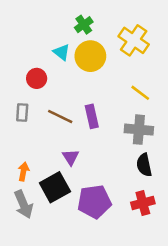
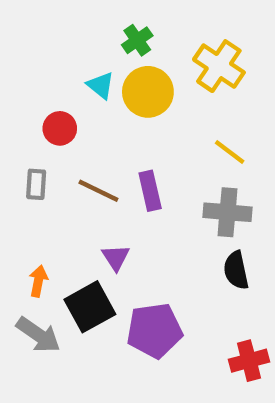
red cross: (143, 203) -> (249, 361), moved
gray arrow: (23, 204) -> (38, 335), turned -32

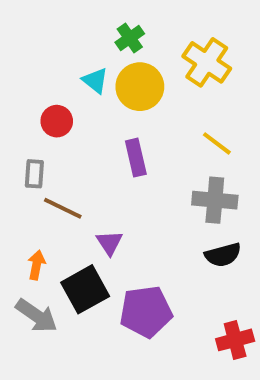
brown line: (98, 191) -> (63, 208), moved
purple rectangle: (150, 191) -> (136, 158), moved
black semicircle: (236, 270) -> (223, 255), turned -93

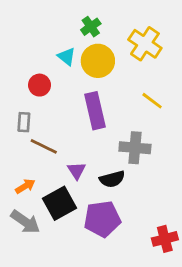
purple rectangle: (136, 158) -> (95, 111), size x1.4
gray cross: (215, 200) -> (135, 148), moved
black semicircle: (223, 255) -> (112, 179), moved
orange arrow: (36, 265) -> (25, 186), turned 48

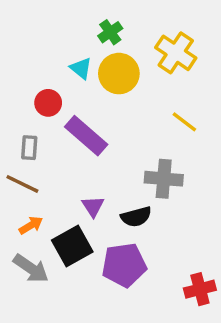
purple rectangle: (95, 111) -> (86, 136), moved, turned -36
brown line: (44, 146) -> (22, 184), moved

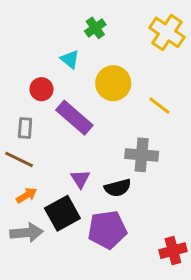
yellow cross: (176, 53) -> (167, 32), moved
yellow circle: (119, 74) -> (113, 83), moved
gray arrow: (31, 268) -> (27, 233), turned -40

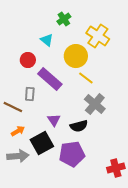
yellow cross: (167, 32) -> (98, 36), moved
yellow line: (160, 106) -> (86, 78), moved
gray rectangle: (25, 128) -> (30, 94), moved
gray cross: (142, 155) -> (95, 104), turned 35

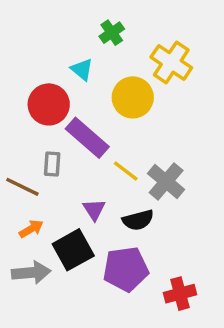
red circle: (28, 60) -> (49, 104), size x1.5
yellow line: (86, 78) -> (126, 171), moved
red cross: (116, 168) -> (180, 294), moved

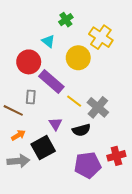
purple pentagon: (126, 269) -> (88, 165), moved
red cross: (180, 294) -> (116, 156), moved

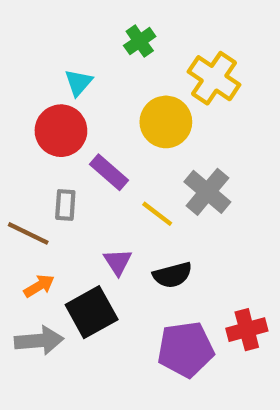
cyan triangle: (48, 41) -> (78, 83), moved, turned 32
purple rectangle: (51, 82) -> (109, 172), size x0.7
gray cross: (98, 107) -> (207, 192), moved

